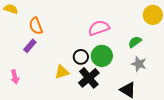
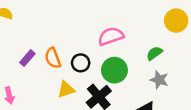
orange semicircle: (36, 26) -> (53, 58), moved
black circle: (81, 57) -> (81, 63), moved

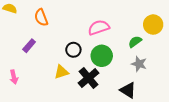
yellow circle: (176, 21) -> (153, 25), moved
orange semicircle: (53, 58) -> (41, 17), moved

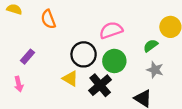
purple rectangle: (29, 46) -> (27, 57), moved
black circle: (73, 50) -> (84, 54), size x1.5
yellow triangle: (61, 72) -> (70, 79), turned 49

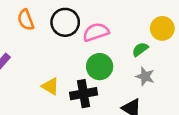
black circle: (84, 54) -> (65, 22), moved
black cross: (100, 85) -> (84, 94), turned 30

